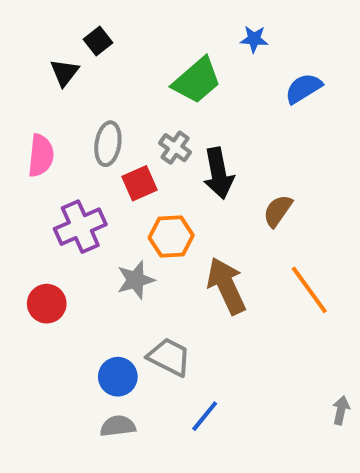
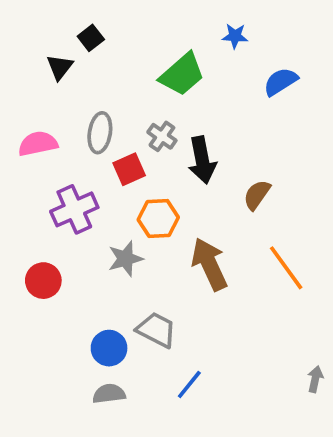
pink semicircle: (41, 156) -> (38, 144), turned -108

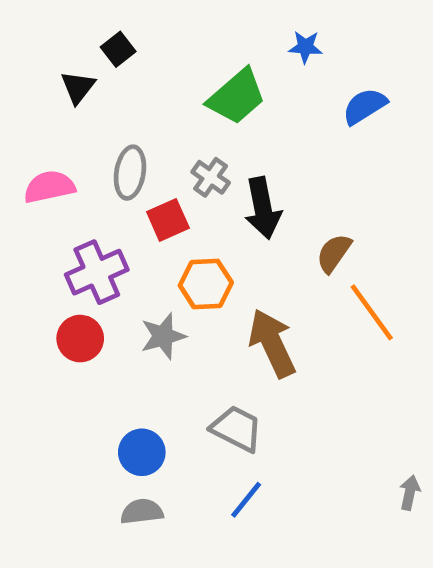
orange line: (286, 268) -> (372, 312), moved
red circle: (43, 281) -> (80, 339), moved
gray trapezoid: (156, 330) -> (237, 429), moved

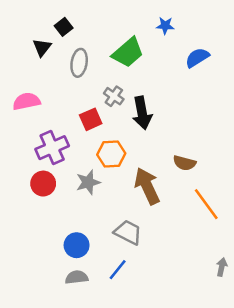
gray ellipse: (130, 173) -> (79, 63), moved
brown semicircle: (334, 253) -> (184, 163), moved, turned -110
orange line: (372, 312) -> (206, 204), moved
blue line: (246, 500) -> (118, 270), moved

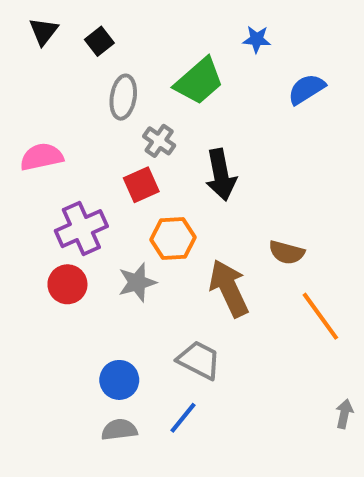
black triangle: (42, 47) -> (44, 31), moved
gray cross: (114, 96) -> (159, 141), moved

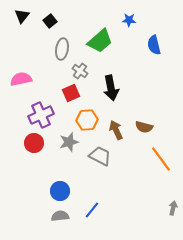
blue semicircle: (306, 89) -> (154, 45), turned -72
brown arrow: (229, 288) -> (116, 130), moved, size x0.7
gray trapezoid: (199, 360) -> (100, 156), moved

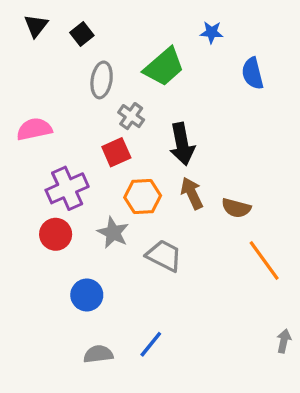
brown arrow: (116, 130) -> (192, 193), moved
gray star: (69, 142) -> (113, 233), turned -30
blue circle: (60, 191) -> (87, 295), moved

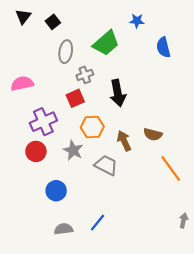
gray cross: (131, 116) -> (85, 75), turned 35
brown arrow: (192, 193) -> (124, 141), moved

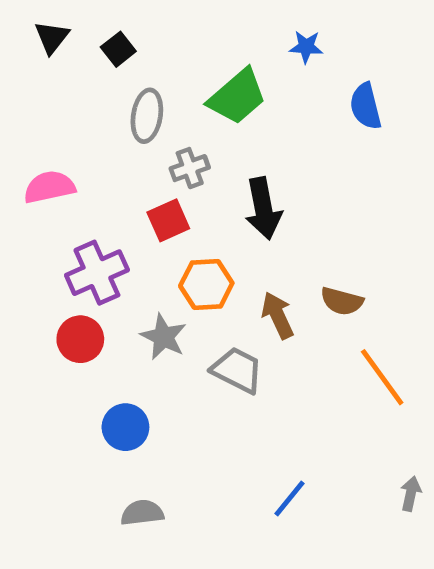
blue line: (98, 223) -> (290, 498), moved

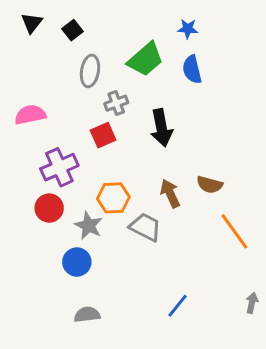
blue semicircle: (366, 106) -> (192, 70), moved
orange hexagon: (206, 284) -> (113, 198), moved
gray star: (164, 337) -> (89, 226), moved

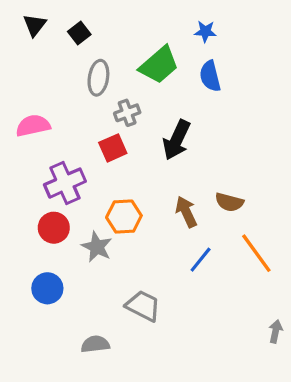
black arrow: (161, 128) -> (177, 140), turned 36
gray trapezoid: (145, 227) -> (143, 306), moved
blue circle: (77, 262) -> (47, 288), moved
blue line: (177, 306) -> (201, 260), moved

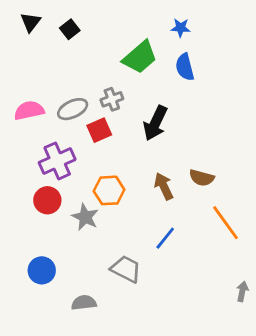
gray ellipse: (98, 78) -> (73, 109), moved, turned 56
blue line: (201, 260) -> (165, 238), moved
blue circle: (47, 288) -> (42, 270), moved

